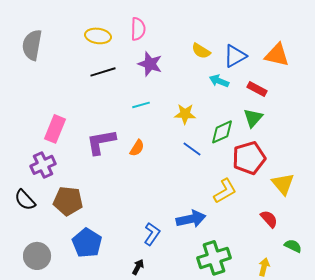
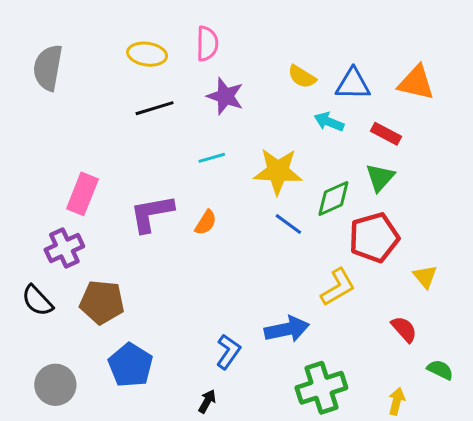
blue triangle: (235, 56) -> (353, 84), turned 30
yellow star: (185, 114) -> (278, 171), size x1.5
yellow triangle: (283, 184) -> (425, 277), size x0.7

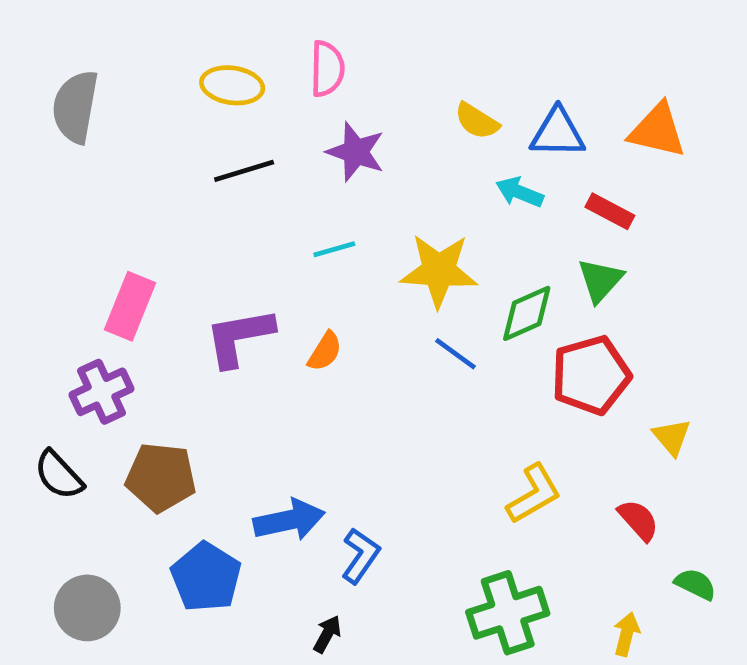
yellow L-shape: (338, 287) -> (534, 494), moved
blue arrow: (287, 329) -> (289, 520), moved

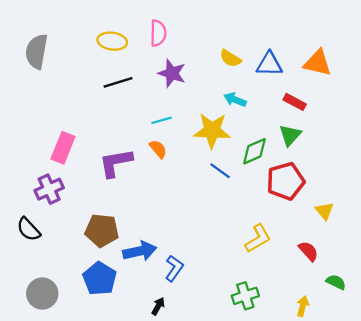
cyan arrow: (520, 192) -> (235, 100), moved
orange semicircle: (325, 351) -> (158, 149), moved, turned -72
brown pentagon: (161, 477) -> (102, 230), moved
green cross: (508, 613) -> (245, 296), size x0.7

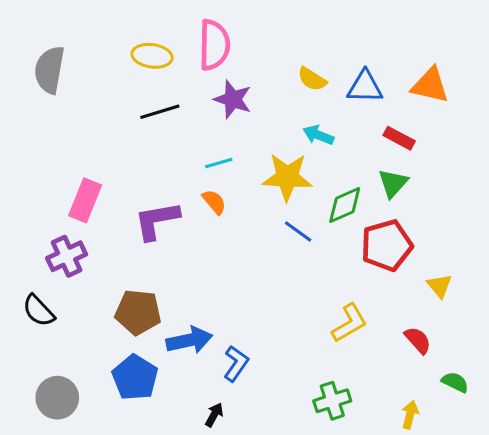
pink semicircle: (158, 33) -> (214, 45), size x1.4

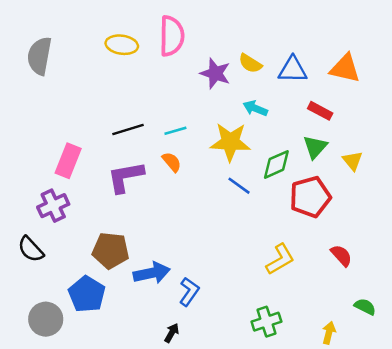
purple star: (233, 99) -> (215, 73), moved
black line: (160, 112) -> (128, 130), moved
yellow triangle: (440, 286) -> (353, 161), moved
red semicircle: (418, 340) -> (341, 256), moved
blue pentagon: (135, 377) -> (87, 294), moved

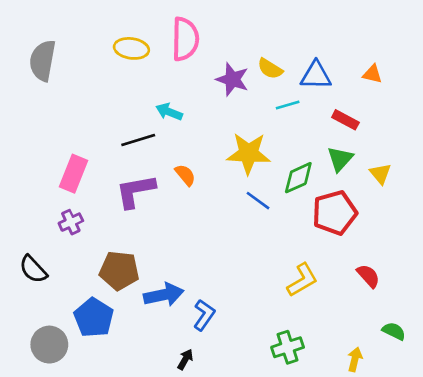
orange triangle: (345, 68) -> (372, 74), size x0.6
cyan arrow: (255, 108) -> (169, 112), moved
cyan line: (175, 131) -> (288, 105), moved
purple cross: (53, 206) -> (71, 222), moved, size x0.7

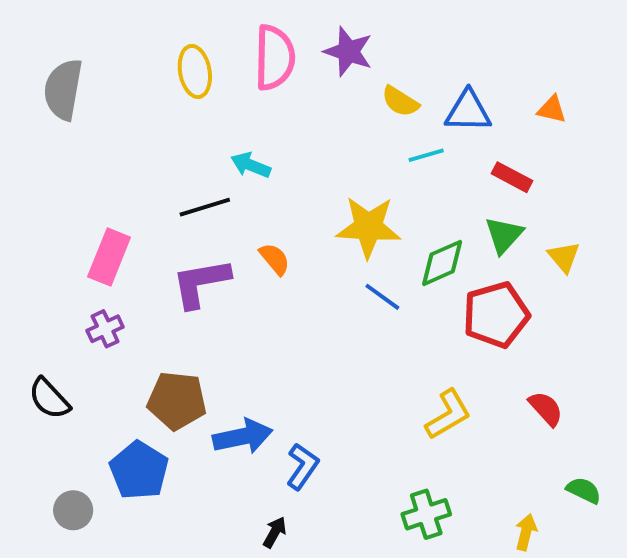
yellow ellipse: (131, 48) -> (195, 71), turned 72
purple star: (232, 79) -> (348, 52), moved
gray circle: (49, 345) -> (73, 510), size x0.7

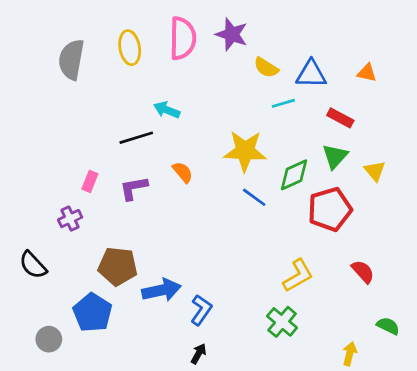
gray semicircle: (63, 89) -> (71, 60), moved
pink rectangle: (109, 257) -> (90, 181), moved, size x0.6
purple L-shape: (201, 283) -> (134, 188), size x0.7
green cross: (426, 514) -> (282, 322), moved, turned -32
black arrow: (275, 532) -> (199, 354), moved

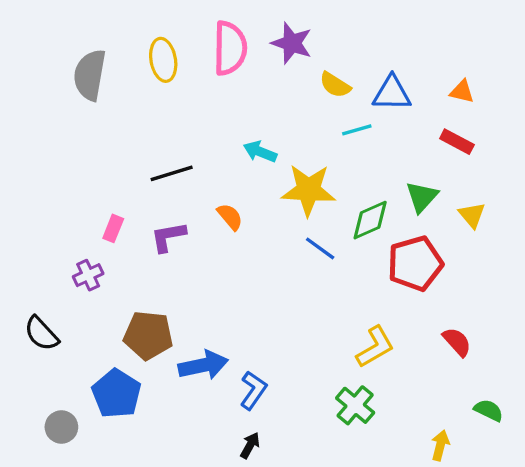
cyan arrow: (167, 110) -> (260, 152), moved
red rectangle: (340, 118) -> (457, 142), moved

